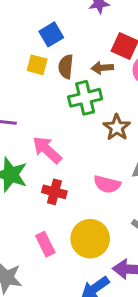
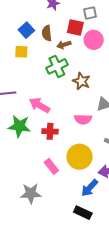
brown semicircle: (66, 67) -> (47, 33), moved

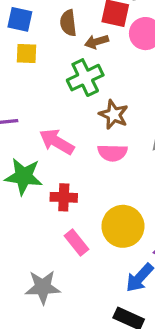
blue square: (26, 30) -> (20, 19), moved, turned -35
brown star: (81, 81) -> (114, 115), moved
pink semicircle: (83, 119) -> (112, 153), moved
red cross: (50, 131) -> (64, 197), moved

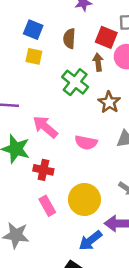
brown arrow: (97, 42) -> (98, 62), moved, turned 90
green cross: (85, 78) -> (75, 82), turned -36
brown star: (114, 115) -> (109, 102), moved

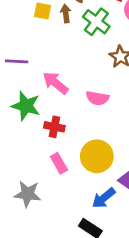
brown arrow: (98, 62) -> (66, 14), moved
green cross: (75, 82) -> (96, 22), moved

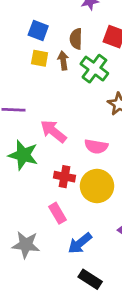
red cross: (54, 127) -> (64, 177), moved
yellow circle: (97, 156) -> (97, 186), moved
blue arrow: (104, 198) -> (80, 243), moved

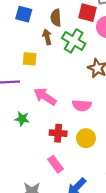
yellow square: (40, 58) -> (30, 59), moved
green star: (23, 155) -> (22, 119), size x0.6
yellow circle: (97, 186) -> (86, 138), size x0.7

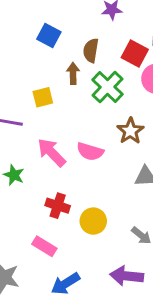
yellow square: (30, 59) -> (43, 97), turned -32
pink semicircle: (82, 105) -> (90, 152), moved
pink rectangle: (56, 164) -> (44, 246), turned -35

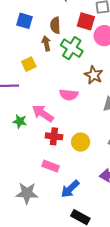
pink arrow: (52, 152) -> (43, 113), moved

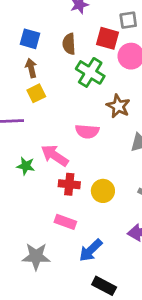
brown arrow: (46, 43) -> (31, 68), moved

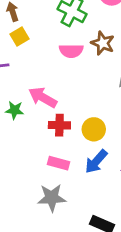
pink semicircle: (87, 131) -> (71, 51), moved
blue arrow: (91, 250) -> (96, 161), moved
gray star: (36, 256) -> (52, 198), moved

